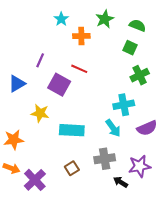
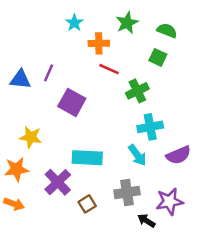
red line: (79, 69) -> (109, 69), moved
green cross: (140, 75) -> (137, 91), moved
blue triangle: (17, 84) -> (20, 79), moved, turned 36
yellow star: (40, 113) -> (31, 137), moved
purple cross: (35, 180) -> (58, 182), moved

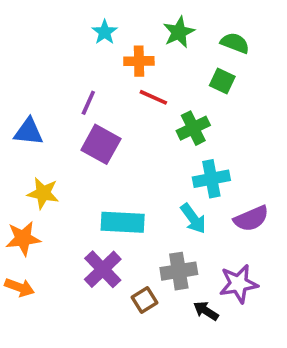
purple line: (49, 73) -> (88, 103), moved
blue triangle: (20, 79) -> (29, 132), moved
purple cross: (58, 182) -> (103, 269), moved
brown square: (87, 204) -> (144, 300), moved

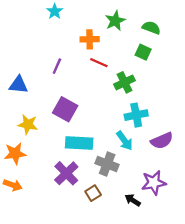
cyan star: (105, 32) -> (55, 11), moved
purple square: (101, 144) -> (65, 109), moved
gray cross: (179, 271) -> (107, 164), moved, turned 30

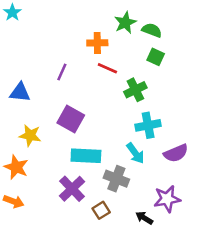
cyan star: (55, 11) -> (12, 12), moved
green semicircle: (151, 28) -> (152, 30), moved
orange star: (15, 153) -> (16, 167), turned 30

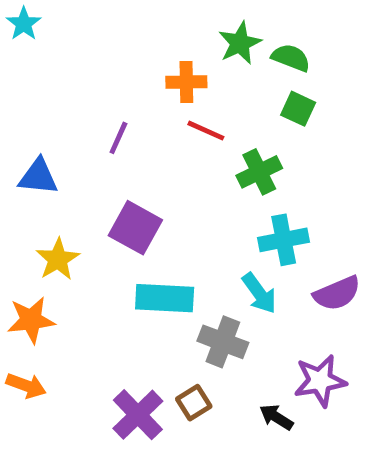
yellow star: (30, 135) -> (58, 259), turned 30
orange star: (16, 167) -> (31, 320), turned -30
purple cross: (72, 189) -> (138, 415), moved

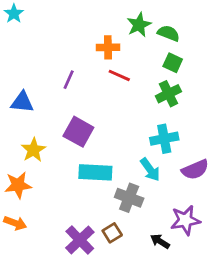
green cross: (259, 172) -> (168, 94), moved

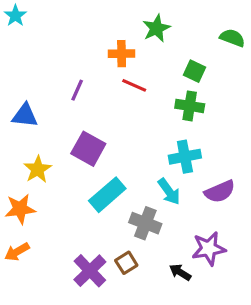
green semicircle: (168, 33) -> (232, 38), moved
green cross: (168, 94) -> (190, 106), turned 35
cyan rectangle: (95, 172) -> (107, 195), turned -44
orange arrow: (15, 223) -> (17, 252), turned 130

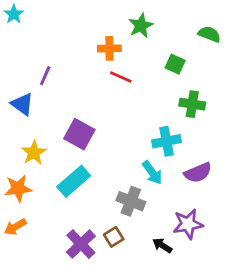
purple line: (77, 90) -> (45, 76), moved
green cross: (190, 106) -> (192, 104), moved
blue triangle: (25, 115) -> (22, 104), turned 30
cyan rectangle: (107, 195) -> (74, 181), moved

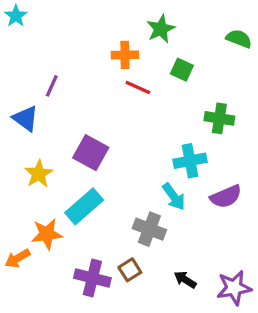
green square: (175, 64) -> (182, 70), moved
orange star: (18, 188) -> (47, 234), moved
purple star: (188, 224) -> (234, 288), moved
purple cross: (81, 244) -> (92, 278), turned -32

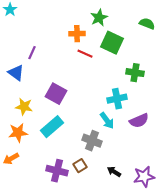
green square: (182, 70) -> (112, 43), size x1.6
yellow star: (39, 174) -> (24, 107), turned -30
orange star: (47, 234) -> (18, 133), moved

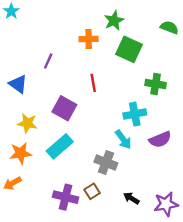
purple line: (32, 53) -> (48, 61), moved
red line: (85, 54) -> (93, 83), moved, turned 56

